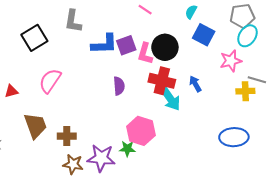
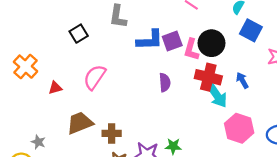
black square: (34, 38) -> (79, 34), size x0.7
brown trapezoid: (35, 126) -> (80, 123), turned -92
pink hexagon: (141, 131) -> (239, 128), moved

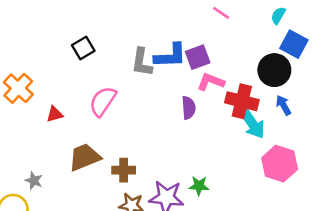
gray L-shape: (118, 17) -> (142, 62), moved
black circle: (211, 43) -> (274, 70), moved
pink L-shape: (191, 50) -> (211, 82), moved, turned 95

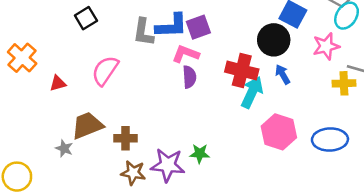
pink L-shape: (211, 82) -> (186, 54), moved
cyan arrow: (252, 123) -> (252, 92), turned -120
gray star: (34, 181) -> (64, 148), moved

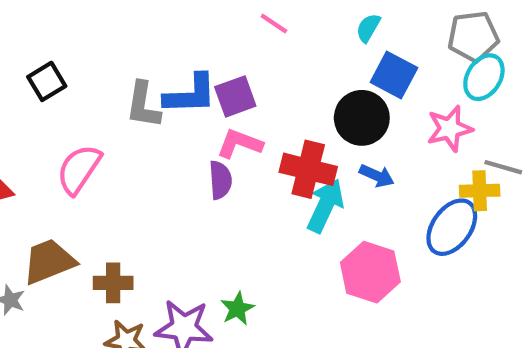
pink L-shape: (186, 54) -> (240, 144), moved
blue arrow: (283, 74) -> (377, 176), turned 144
blue ellipse: (330, 140) -> (452, 227), moved, turned -52
green star: (200, 154) -> (237, 309), turned -30

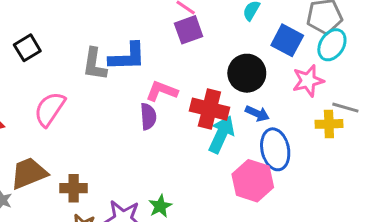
blue square: (394, 75) -> (287, 40), moved
purple square: (235, 96) -> (189, 30), moved
blue ellipse: (452, 227) -> (275, 149), moved, turned -48

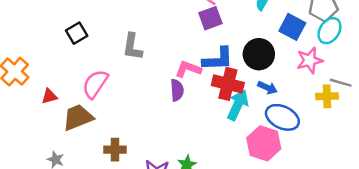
blue L-shape: (127, 57) -> (218, 59), moved
blue ellipse: (275, 149) -> (282, 117), turned -52
brown trapezoid: (29, 173) -> (78, 117), moved

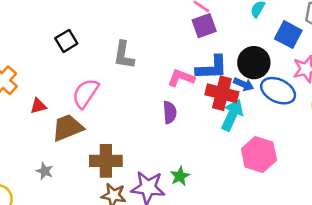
blue arrow: (268, 88) -> (244, 84), moved
purple semicircle: (177, 90) -> (170, 112), moved
blue ellipse: (282, 117) -> (278, 91), moved
brown cross: (115, 150) -> (106, 161), size x1.4

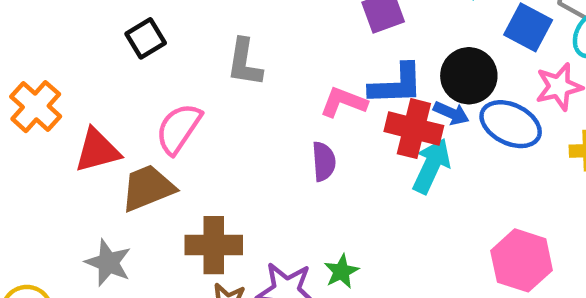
red triangle: (38, 106) -> (97, 151), size x1.6
pink hexagon: (259, 154) -> (522, 260), moved
gray star: (45, 171) -> (108, 263), size x1.5

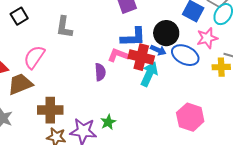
pink L-shape: (344, 102) -> (118, 55), moved

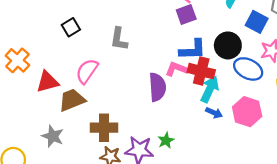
blue arrow: (158, 50) -> (214, 113), moved
purple semicircle: (100, 72) -> (157, 87), size x1.5
pink hexagon: (190, 117) -> (247, 112), moved

